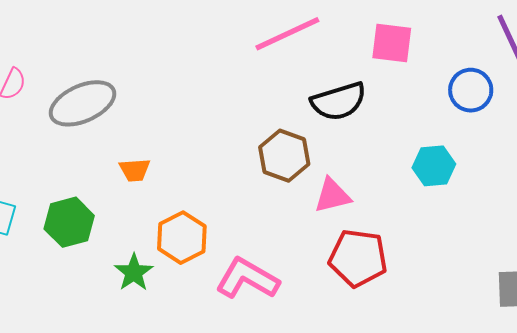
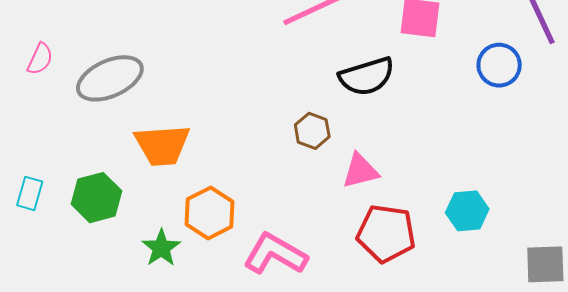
brown hexagon: (284, 156) -> (312, 131), size x0.7
cyan hexagon: (434, 166) -> (467, 211), moved
orange trapezoid: (135, 170) -> (162, 145), size x1.8

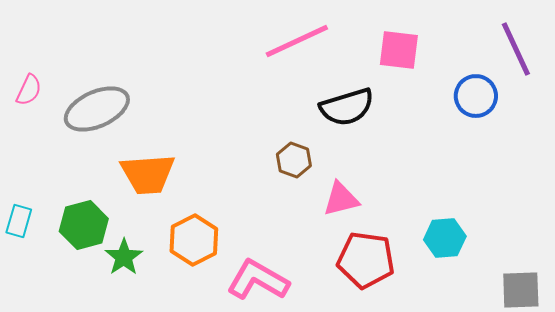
green star: (161, 248) -> (124, 257), moved

